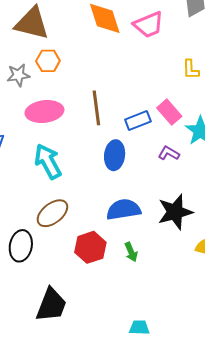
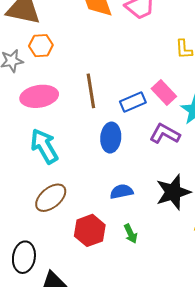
purple L-shape: (169, 153) -> (165, 134), size x1.4
blue semicircle: (123, 210) -> (122, 192), size x0.7
black ellipse: (21, 246) -> (24, 257), moved

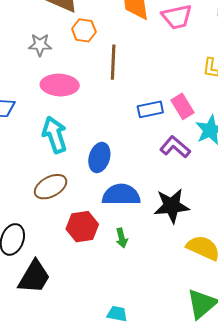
orange hexagon: (41, 46) -> (84, 30), moved
brown line: (91, 91) -> (113, 62), moved
blue ellipse: (111, 138) -> (99, 157), moved
blue semicircle: (122, 192) -> (121, 195), size x1.6

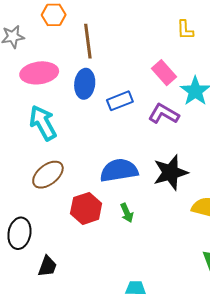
blue rectangle: (150, 109) -> (120, 101), moved
blue ellipse: (99, 157) -> (85, 84), moved
black trapezoid: (34, 277) -> (47, 266), size x0.6

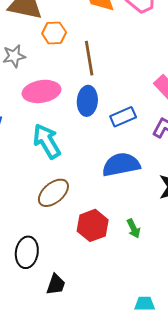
blue semicircle: (119, 170) -> (121, 165), moved

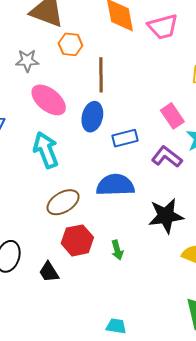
pink ellipse: (41, 91) -> (49, 100), turned 39
brown ellipse: (53, 193) -> (63, 202), moved
black trapezoid: (56, 284) -> (49, 272), moved, turned 120

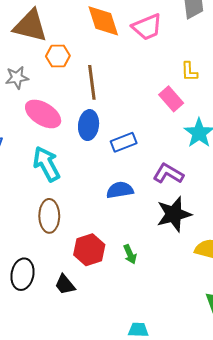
pink rectangle: (172, 116) -> (171, 99), moved
purple L-shape: (167, 157) -> (168, 174), moved
blue semicircle: (115, 185) -> (120, 190), size x0.7
brown ellipse: (63, 202) -> (49, 216), moved, turned -52

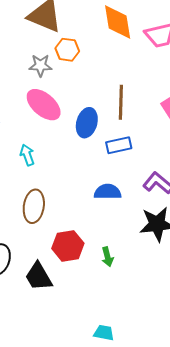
gray star: (17, 78) -> (40, 65), moved
brown line: (92, 82) -> (121, 102), moved
cyan arrow: (47, 164) -> (27, 155), moved, size x0.6
black trapezoid: (65, 285) -> (38, 277), size x1.4

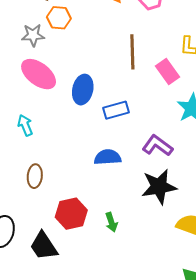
brown line: (121, 102) -> (132, 52), moved
brown ellipse: (34, 206) -> (35, 176), size x0.7

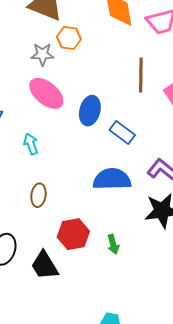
blue rectangle: (116, 110) -> (122, 133), turned 50
blue semicircle: (108, 157) -> (112, 179), size x1.4

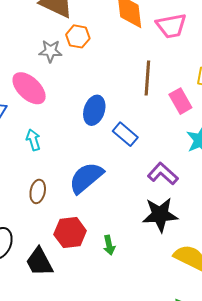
pink ellipse: (46, 93) -> (29, 88), moved
blue semicircle: (112, 179) -> (86, 178), moved, turned -42

